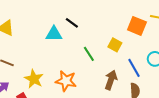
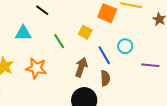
cyan triangle: (54, 34) -> (23, 33), moved

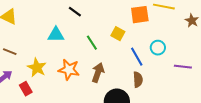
orange square: (107, 13) -> (140, 15), turned -30
brown arrow: (81, 67) -> (98, 73), moved

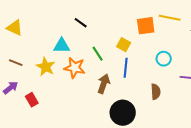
blue line: (137, 57) -> (126, 68), moved, turned 36
yellow star: (37, 68) -> (46, 67), moved
orange star: (69, 70) -> (75, 68), moved
brown semicircle: (138, 80) -> (156, 92), moved

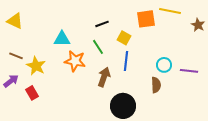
black line: (81, 23) -> (102, 24), moved, turned -56
cyan circle: (164, 59) -> (164, 65), moved
yellow star: (46, 67) -> (36, 66), moved

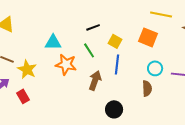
orange square: (146, 19) -> (148, 37), moved, turned 30
black circle: (123, 106) -> (114, 109), size x0.7

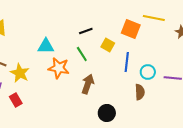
orange square: (148, 37) -> (131, 29), moved
blue line: (117, 64) -> (127, 62), moved

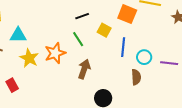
cyan triangle: (46, 46) -> (18, 35), moved
orange star: (59, 68) -> (55, 53), turned -30
yellow star: (20, 73) -> (29, 58), moved

